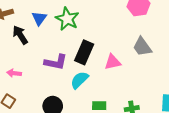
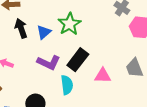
blue triangle: (39, 18) -> (44, 32), moved
cyan semicircle: (79, 80) -> (67, 85), turned 114

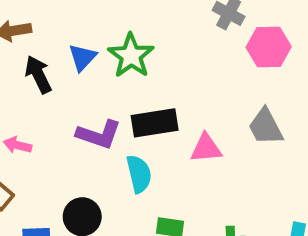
blue triangle: (44, 32) -> (82, 57), moved
black rectangle: (78, 60) -> (155, 123), turned 50

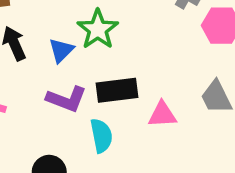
blue triangle: (82, 57) -> (61, 50), moved

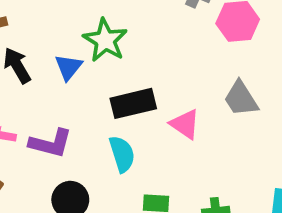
purple L-shape: (66, 99) -> (51, 143), moved
pink triangle: (162, 115) -> (185, 124), turned 44

